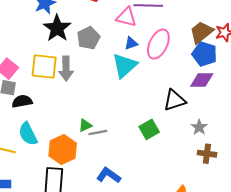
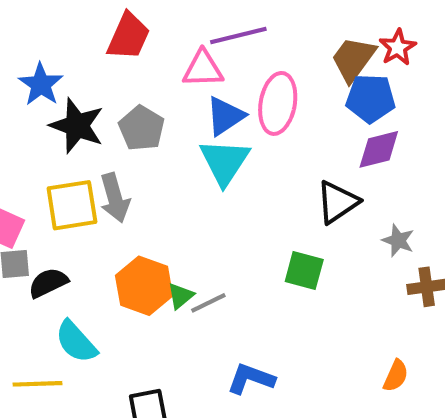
blue triangle: (131, 43) -> (225, 116), size x1.5
green square: (149, 129) -> (304, 271), turned -30
orange hexagon: (63, 150) -> (144, 286), moved

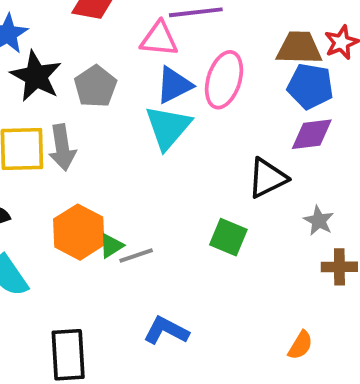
brown trapezoid: (353, 59) -> (299, 48), turned 48

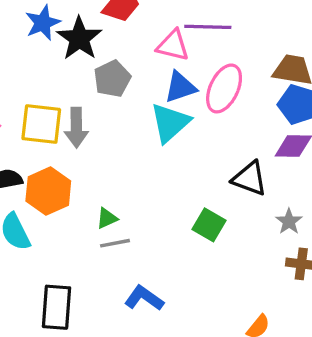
black star: (36, 76) -> (79, 38), moved
black triangle: (267, 178) -> (250, 178), turned 39
orange hexagon: (79, 232) -> (48, 191), moved
gray line: (136, 256) -> (115, 243), moved

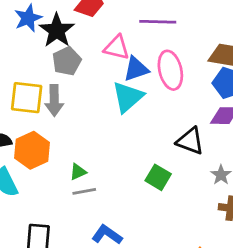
pink triangle: (173, 45) -> (117, 47), moved
gray pentagon: (112, 79) -> (67, 61), moved
pink ellipse: (224, 88) -> (170, 70), turned -39

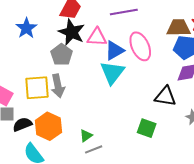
black star: (57, 30) -> (72, 32), moved

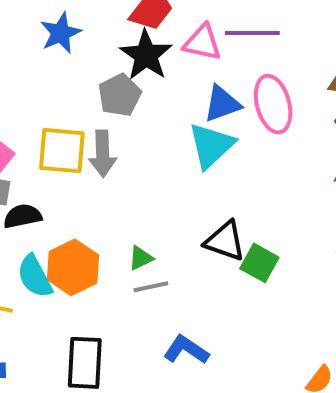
pink triangle: (97, 37) -> (202, 43), moved
black triangle: (165, 96) -> (225, 241), moved
orange hexagon: (49, 126) -> (73, 267), moved

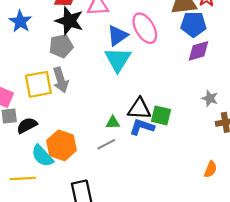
gray pentagon: (120, 95) -> (61, 46), turned 30
green triangle: (141, 258) -> (113, 123), moved, turned 40
blue L-shape: (186, 350) -> (142, 127), moved

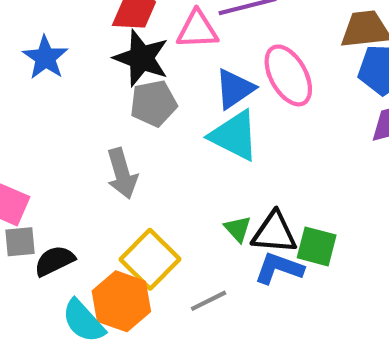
gray pentagon: (61, 46) -> (153, 103), moved
cyan triangle: (118, 60) -> (234, 136), turned -36
yellow square: (38, 84) -> (150, 259), moved, turned -36
green triangle: (113, 123) -> (238, 229), moved, turned 48

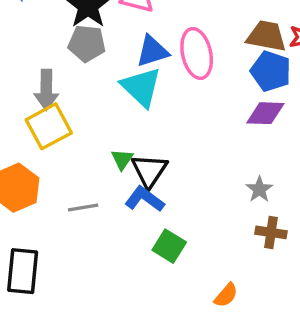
black triangle: (274, 233) -> (149, 171), turned 42
green square: (317, 246) -> (169, 246), moved
yellow square: (150, 259) -> (49, 126), moved

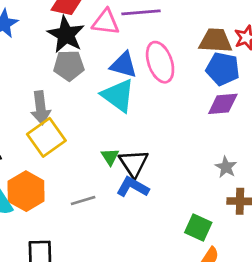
blue triangle: (152, 51) -> (124, 65), turned 40
green square: (169, 246) -> (198, 228), moved

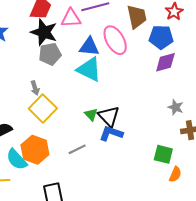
brown trapezoid: (216, 41) -> (137, 17), moved, turned 85
gray arrow: (41, 108) -> (35, 88), size x0.6

